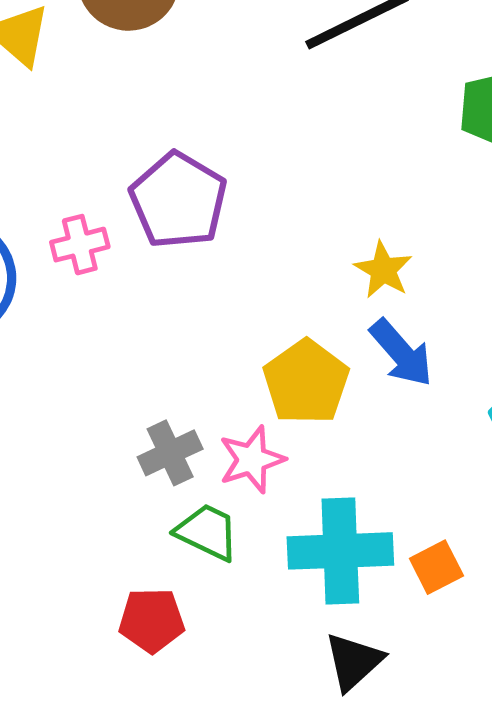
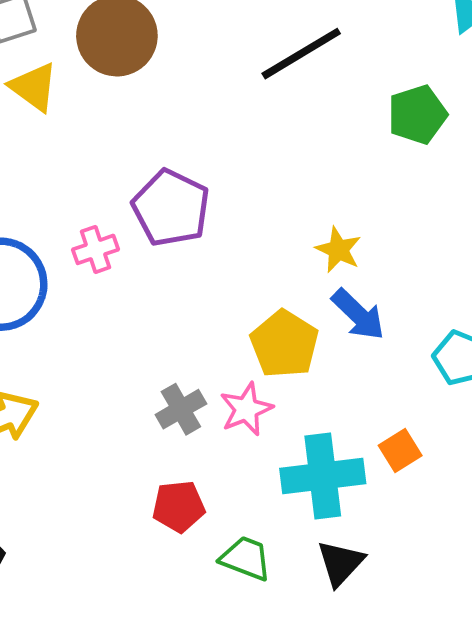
green trapezoid: (207, 532) -> (246, 558), moved
orange square: (436, 567) -> (400, 451), moved
red pentagon: (152, 620) -> (179, 507), moved

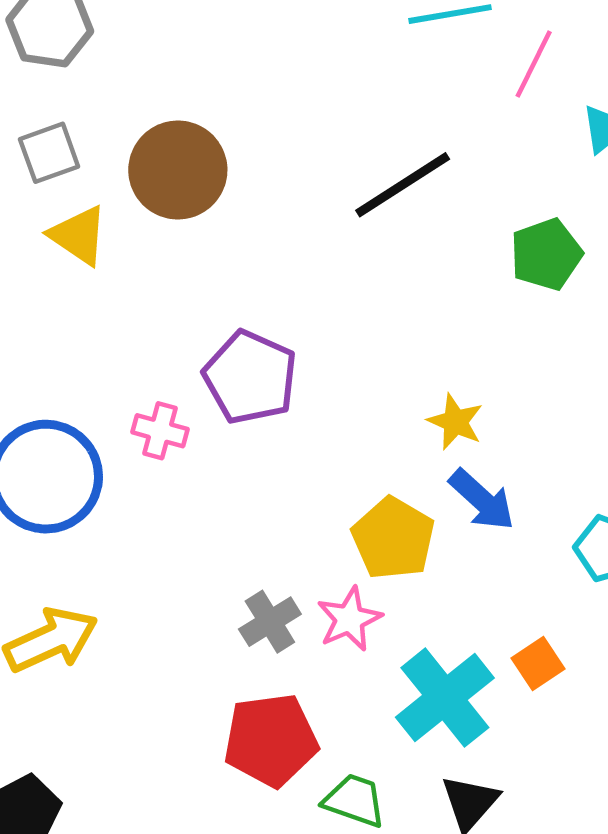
pink cross: (96, 249) -> (160, 431), turned 36
cyan cross: (323, 476) -> (445, 698), turned -30
red pentagon: (179, 507) -> (271, 740), size x1.5

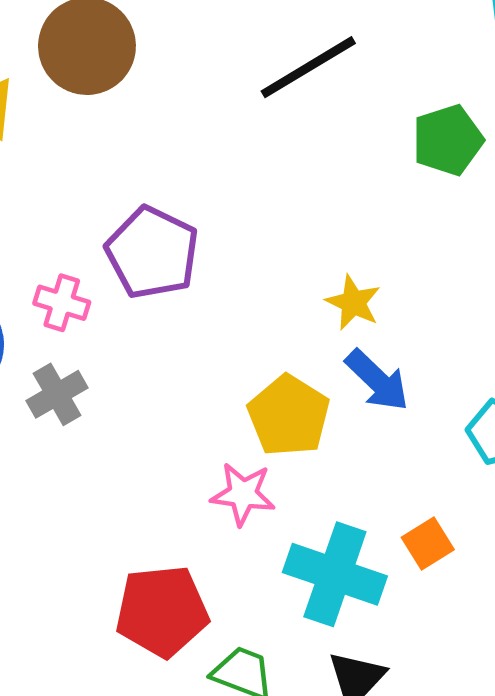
pink star: (349, 619) -> (243, 494), turned 30
gray cross: (270, 622) -> (57, 394), moved
cyan cross: (445, 698) -> (335, 574), turned -34

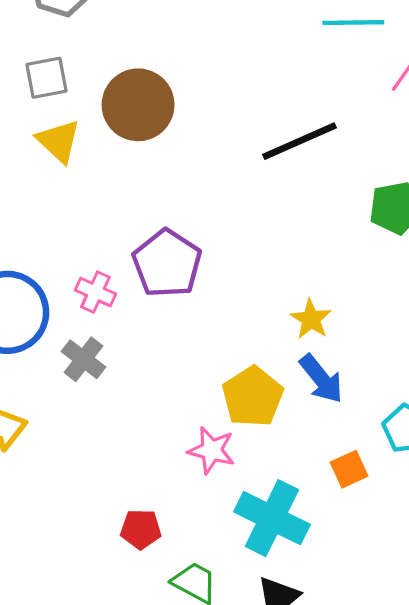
gray cross: (57, 394) -> (83, 359), turned -30
orange square: (428, 543) -> (349, 469), moved
red pentagon: (162, 611) -> (141, 529), size x0.6

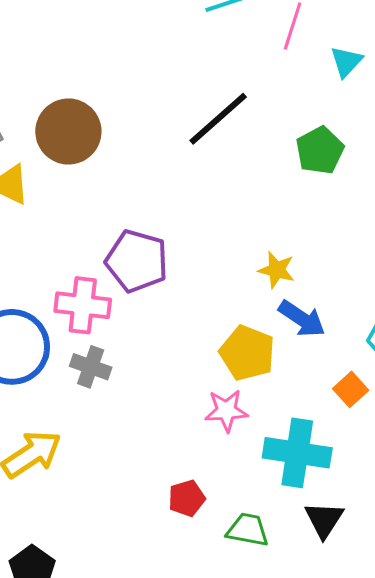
pink cross: (95, 292) -> (83, 305), size x1.5

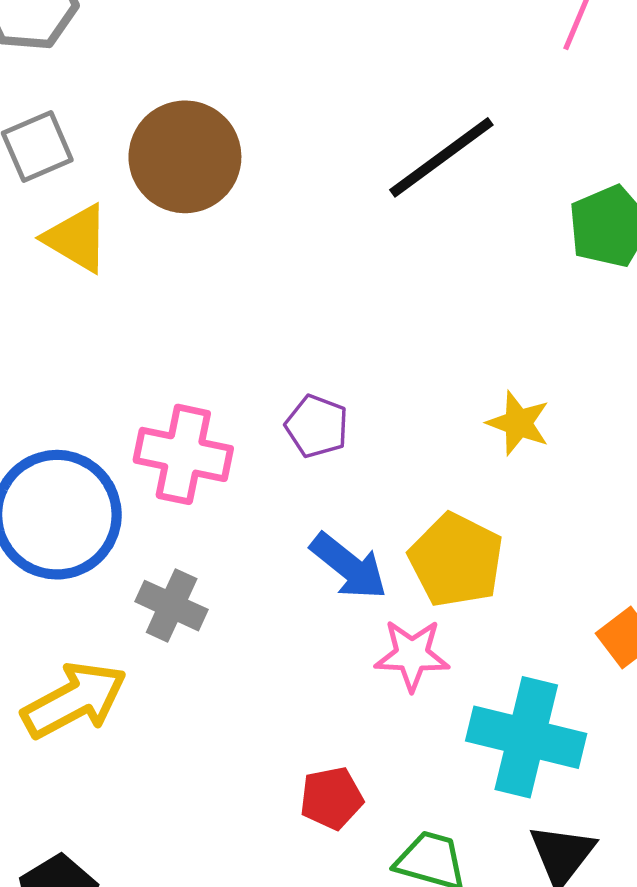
purple pentagon: (137, 261) -> (317, 426), moved, size x0.6
blue arrow: (302, 319) -> (349, 566), moved
gray cross: (91, 367) -> (172, 606), moved

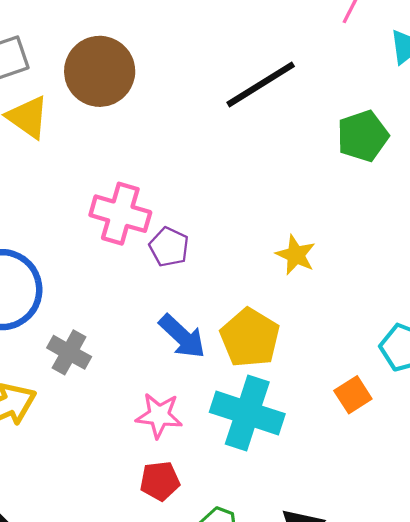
pink cross: (183, 454) -> (120, 214), moved
pink star: (412, 655) -> (159, 415), moved
cyan cross: (526, 737) -> (247, 413), moved

